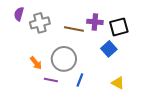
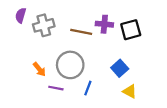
blue square: (109, 49) -> (120, 68), moved

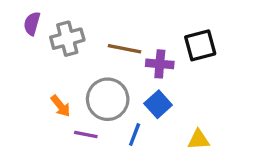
purple cross: (104, 24) -> (160, 64), moved
blue square: (120, 68) -> (158, 104), moved
yellow triangle: (130, 91) -> (199, 140), turned -32

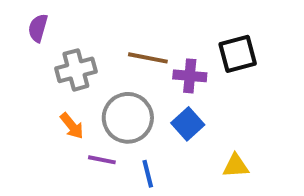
gray cross: (67, 39) -> (76, 70), moved
blue line: (135, 135) -> (148, 174), moved, turned -35

